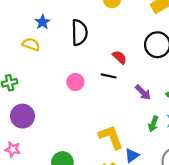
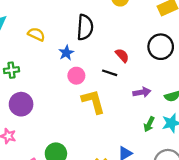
blue star: (43, 22) -> (66, 53), moved
purple arrow: (143, 92) -> (142, 92), turned -60
yellow L-shape: (111, 137) -> (93, 102), moved

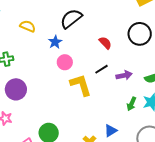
black semicircle: (85, 27) -> (71, 19), turned -130
black line: (110, 73) -> (101, 69), moved, turned -48

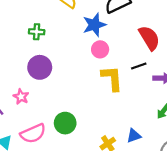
blue star: (55, 42) -> (94, 25), size x1.5
red semicircle: (105, 43) -> (149, 38), size x1.6

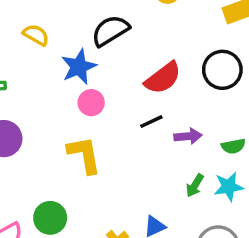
red semicircle: (149, 38) -> (163, 78), turned 90
yellow L-shape: (112, 78) -> (84, 155), moved

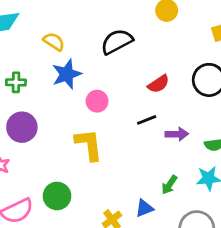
blue star: (79, 67) -> (67, 74), moved
red semicircle: (163, 78) -> (159, 84), size x0.7
green arrow: (195, 186) -> (169, 185), moved

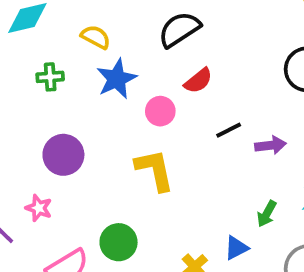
green cross: (16, 82) -> (50, 77), moved
red semicircle: (159, 84) -> (198, 81), moved

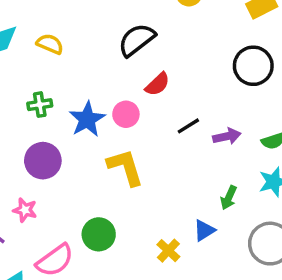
yellow semicircle: (96, 37) -> (50, 44), moved
green cross: (50, 77) -> (40, 105), moved
blue star: (117, 79) -> (87, 119), moved

